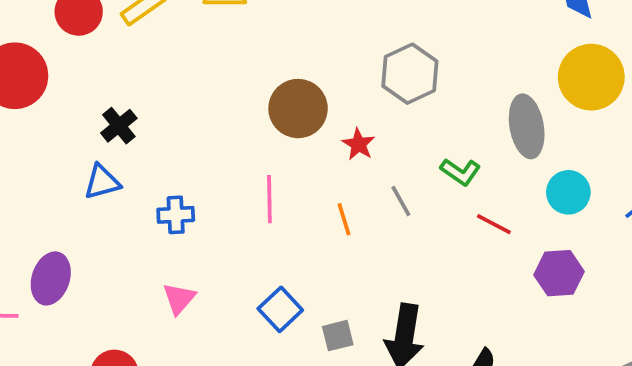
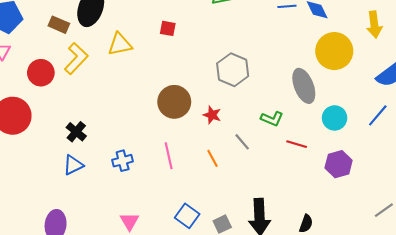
blue cross: (176, 215) -> (123, 161), moved

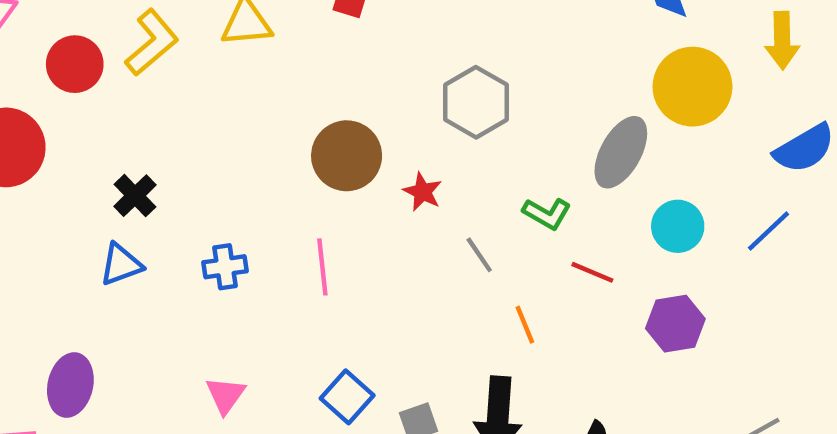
gray ellipse: (304, 86) -> (621, 152), turned 44
orange line: (212, 158) -> (525, 325), moved

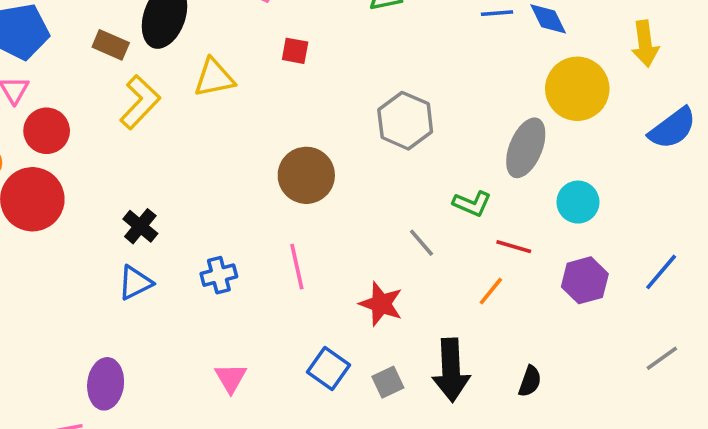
red circle: (75, 64) -> (47, 131), moved
red star: (423, 192) -> (381, 304), moved, size x1.4
blue line: (769, 231) -> (661, 272), moved
orange line: (525, 325) -> (491, 291), moved, turned 68

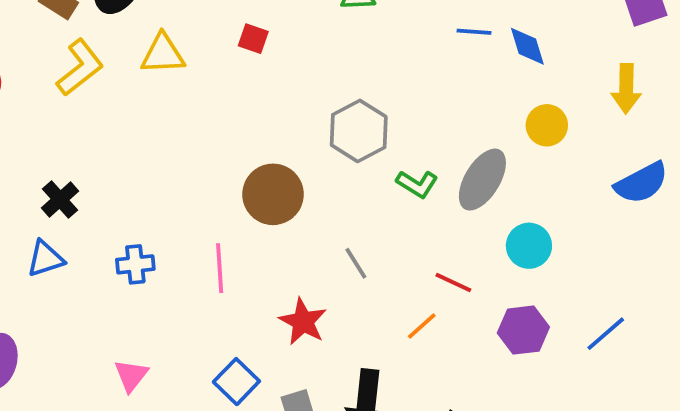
yellow circle: (577, 89) -> (547, 125), size x0.6
brown circle: (306, 175) -> (273, 194), moved
green L-shape: (472, 204) -> (417, 184), moved

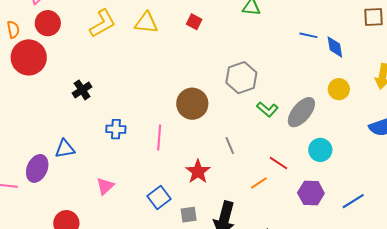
blue triangle: (45, 259) -> (65, 149), moved

